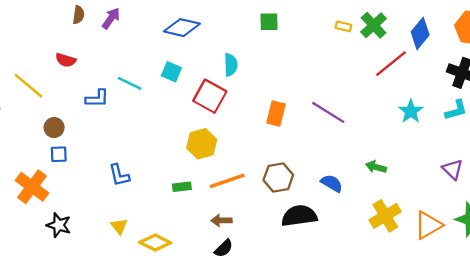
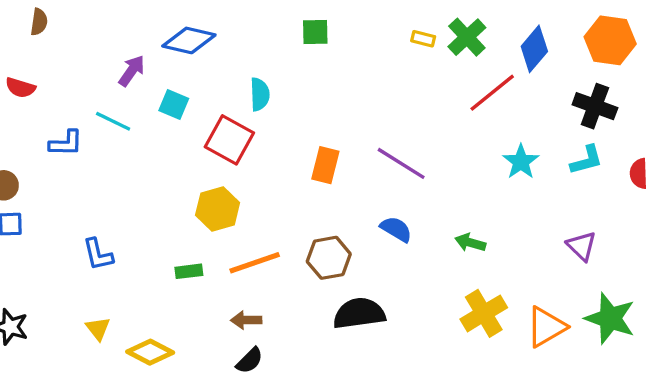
purple arrow: (111, 18) -> (132, 71), moved
blue semicircle: (332, 183) -> (396, 229), moved

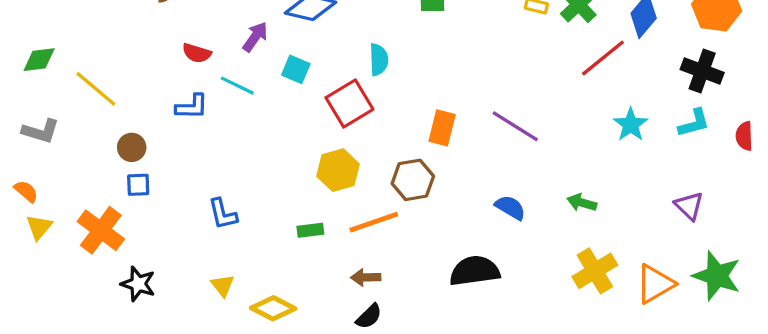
red semicircle: (20, 88) -> (197, 53), moved
red square: (229, 140) -> (349, 103), turned 30
blue semicircle: (396, 229) -> (510, 207), moved
brown hexagon: (329, 258) -> (413, 180), moved

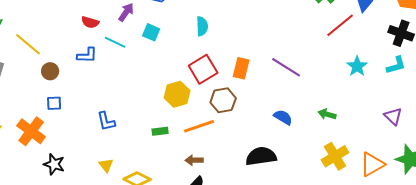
red square: (349, 103) -> (203, 69), moved
brown circle: (132, 147) -> (50, 71), moved

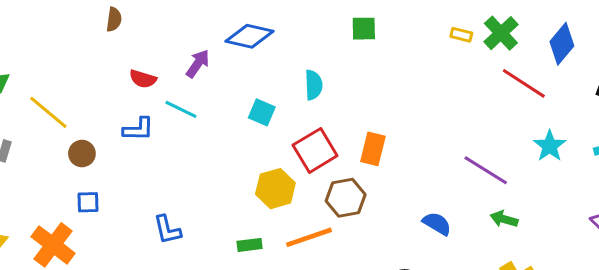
red line: (340, 25) -> (524, 83), turned 72
cyan square: (151, 32) -> (262, 112), moved
purple line: (286, 67) -> (486, 170), moved

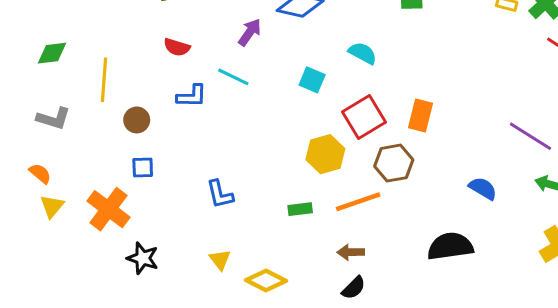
red semicircle: (143, 79) -> (177, 47), moved
cyan semicircle: (314, 85) -> (363, 53), turned -60
yellow line: (48, 112) -> (104, 80), turned 54

